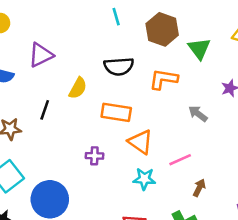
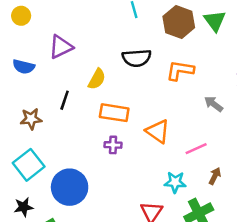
green triangle: (199, 49) -> (215, 21), moved
orange rectangle: (116, 112) -> (114, 113), moved
cyan star: (144, 179) -> (175, 182), moved

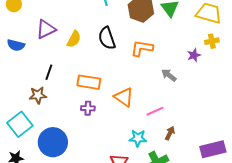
black semicircle: (137, 58) -> (107, 38), turned 75
yellow semicircle: (97, 79) -> (74, 39), moved
brown star: (31, 119) -> (38, 95), moved

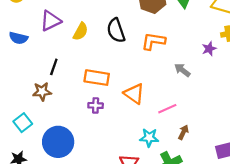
cyan square: (20, 124) -> (23, 123), size x0.7

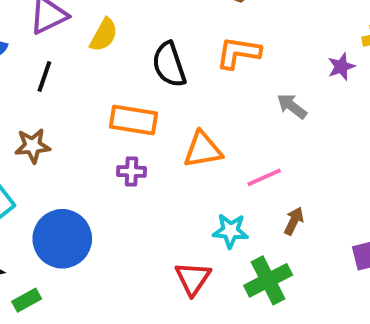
black semicircle: (116, 30) -> (169, 65), moved
black line: (54, 67) -> (44, 76), moved
orange triangle: (134, 94) -> (203, 150), turned -45

